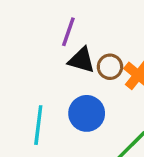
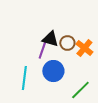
purple line: (68, 32) -> (42, 50), moved

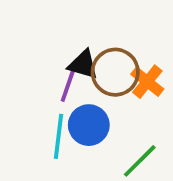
brown circle: (67, 43) -> (115, 72), size x1.6
cyan line: (24, 78) -> (59, 136), moved

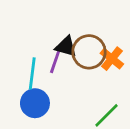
blue circle: (89, 125) -> (35, 103), moved
cyan line: (59, 136) -> (32, 73), moved

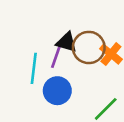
blue circle: (35, 103) -> (57, 91), moved

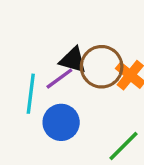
purple line: (56, 57) -> (59, 79), turned 35

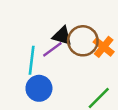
blue circle: (61, 122) -> (39, 88), moved

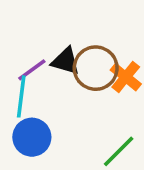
purple line: (52, 49) -> (32, 70), moved

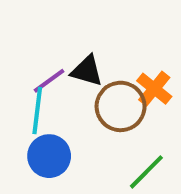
brown circle: (96, 68) -> (121, 106), moved

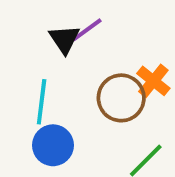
black triangle: (87, 71) -> (64, 39), moved, turned 40
purple line: (49, 81) -> (87, 30), moved

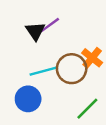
cyan line: (42, 102) -> (44, 71), moved, turned 68

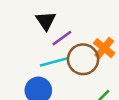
purple line: (50, 25) -> (62, 38), moved

